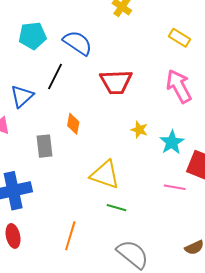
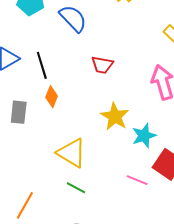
black line: (55, 77) -> (42, 65), moved, turned -56
red trapezoid: (116, 82) -> (102, 65), size x0.7
yellow star: (139, 130) -> (115, 116), size x1.6

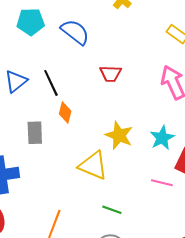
yellow star: (115, 116) -> (119, 135), moved
green line: (76, 188) -> (112, 210), moved

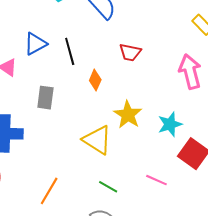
orange diamond: (65, 112) -> (95, 80), moved
pink line: (162, 183) -> (156, 180), moved

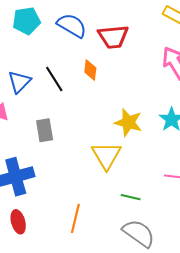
red trapezoid: (130, 52) -> (113, 37), moved, size x1.4
orange diamond: (95, 80) -> (90, 70), moved
yellow triangle: (97, 140) -> (107, 155), turned 44

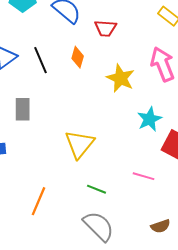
red trapezoid: (113, 37) -> (106, 28), size x0.7
yellow star: (128, 122) -> (121, 78), moved

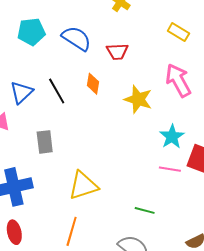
yellow triangle: (80, 144) -> (83, 186), moved, turned 40
pink line: (144, 176) -> (170, 169), moved
green line: (97, 189) -> (145, 210), moved

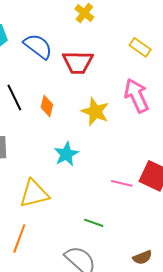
red trapezoid: (117, 52) -> (78, 62), size x1.4
orange diamond: (93, 84) -> (47, 106), moved
cyan star: (172, 137) -> (66, 154), moved

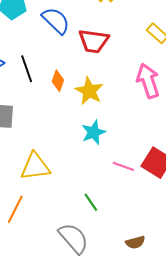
yellow star: (95, 112) -> (89, 91), moved
cyan star: (66, 154) -> (94, 132), moved
green line: (94, 223) -> (91, 202), turned 30

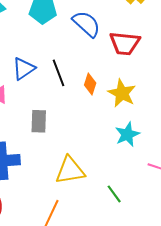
green line: (91, 202) -> (114, 194), moved

